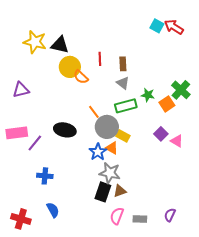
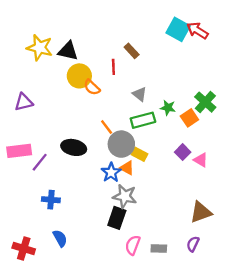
cyan square: (157, 26) -> (178, 29), size x1.5
brown rectangle: (123, 64) -> (132, 51), moved, turned -40
brown triangle: (120, 191) -> (201, 212), moved, size x1.5

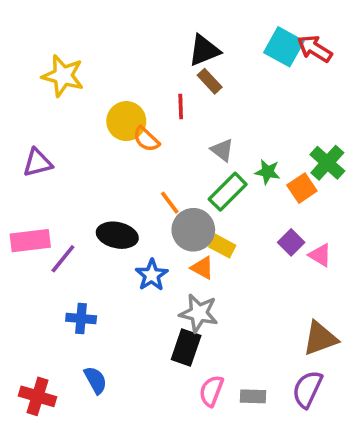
black triangle: (68, 51) -> (204, 50), moved, turned -35
green rectangle: (143, 120) -> (228, 192), turned -30
blue star: (111, 172) -> (152, 275), moved
purple semicircle: (193, 244) -> (307, 389), size x1.5

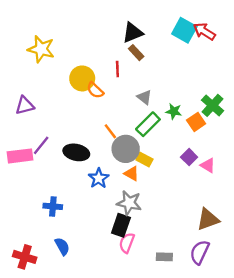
purple line: (63, 259) -> (41, 145), moved
pink semicircle: (211, 391) -> (127, 243), moved

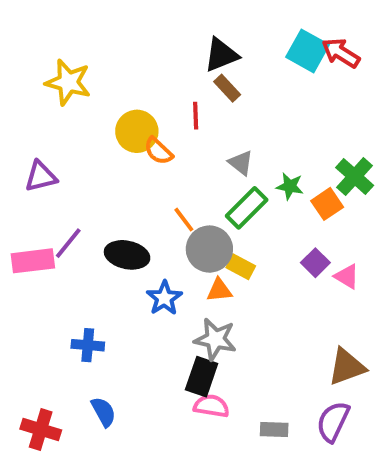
orange triangle: (132, 174) -> (219, 290), turned -35
pink semicircle: (127, 243) -> (211, 406), turned 78

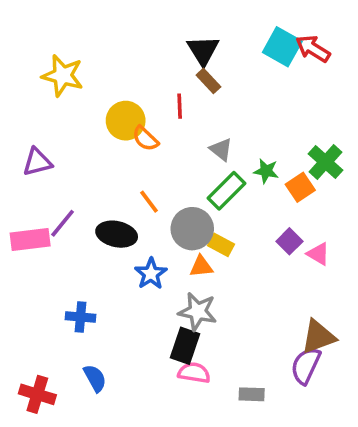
black triangle: (221, 55) -> (203, 50), turned -40
orange line: (184, 220) -> (149, 202), moved
purple semicircle: (333, 422) -> (306, 366), moved

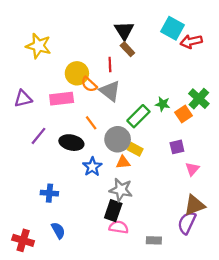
red arrow: (313, 49) -> (191, 41), moved, turned -45
gray triangle: (221, 149) -> (110, 91), moved, size x1.5
pink rectangle: (30, 239) -> (62, 99), moved
purple square: (289, 241) -> (177, 147), turned 32
pink triangle: (318, 254) -> (192, 169), moved, turned 40

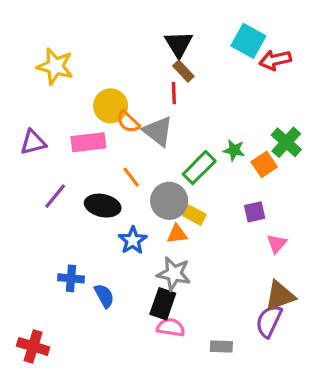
red line: (110, 65) -> (174, 93), moved
blue semicircle: (58, 230) -> (104, 296), moved

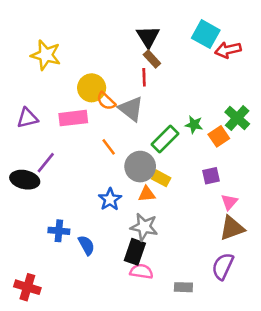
black ellipse: (103, 206) -> (25, 180), moved
brown triangle: (280, 296) -> (232, 228), moved

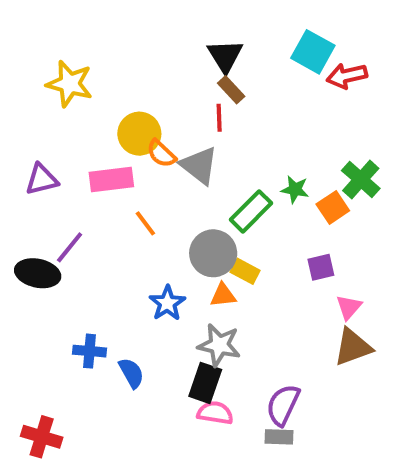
orange line: (109, 147) -> (145, 223), moved
purple semicircle: (223, 266) -> (283, 405), moved

